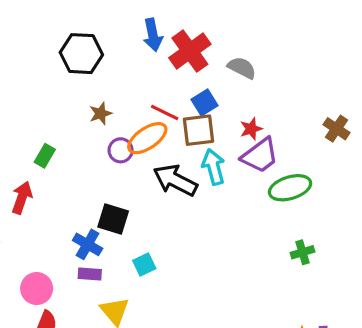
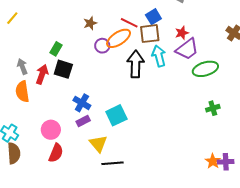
black arrow: (175, 180) -> (136, 64), turned 64
black square: (113, 219) -> (63, 69), moved
cyan square: (144, 265) -> (116, 115), size x1.5
purple rectangle: (90, 274) -> (83, 121), turned -32

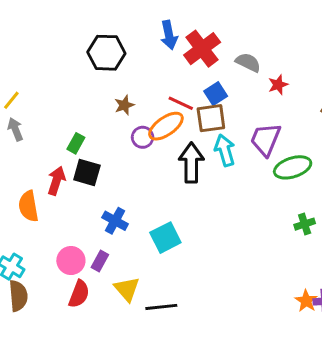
red star: (182, 33) -> (278, 85), moved
purple trapezoid: (187, 49) -> (266, 139), turned 150
gray arrow: (22, 67) -> (15, 129), moved
purple rectangle: (83, 121) -> (100, 261), moved, turned -32
yellow triangle: (98, 144) -> (127, 289), moved

